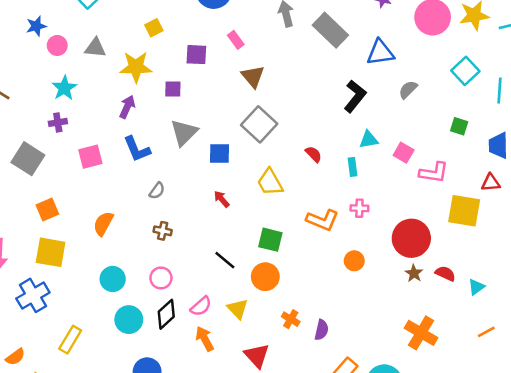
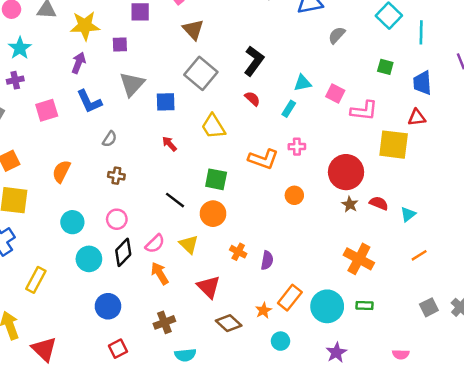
black L-shape: (355, 96) -> (254, 61), moved
cyan rectangle: (352, 167) -> (289, 109), turned 42

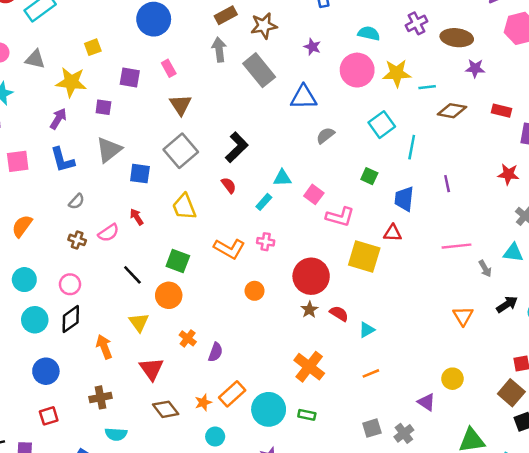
pink semicircle: (155, 244) -> (108, 233), moved

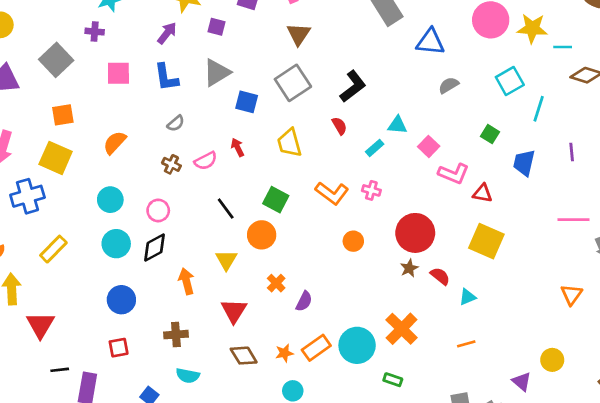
red triangle: (393, 233) -> (483, 193), moved
yellow square: (364, 256) -> (486, 241), moved
cyan circle: (269, 409) -> (357, 345), moved

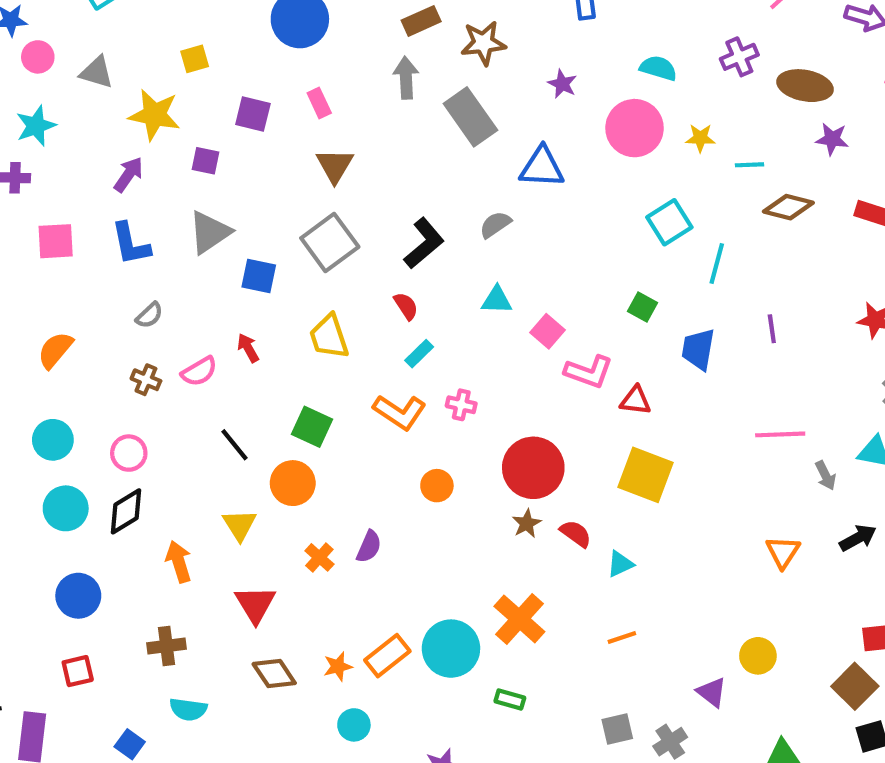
yellow star: (532, 28) -> (700, 138), size x0.6
gray semicircle: (449, 85) -> (495, 225), moved
cyan rectangle: (375, 148) -> (419, 354), moved
purple semicircle: (304, 301) -> (369, 547), moved

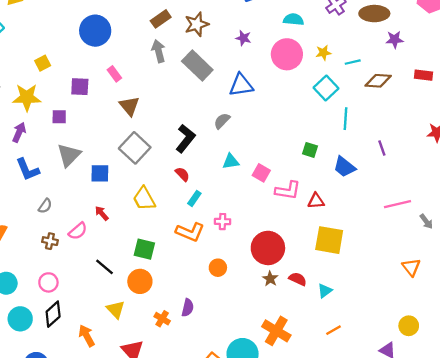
cyan square: (669, 222) -> (326, 88), moved
blue trapezoid: (698, 349) -> (344, 167), turned -50

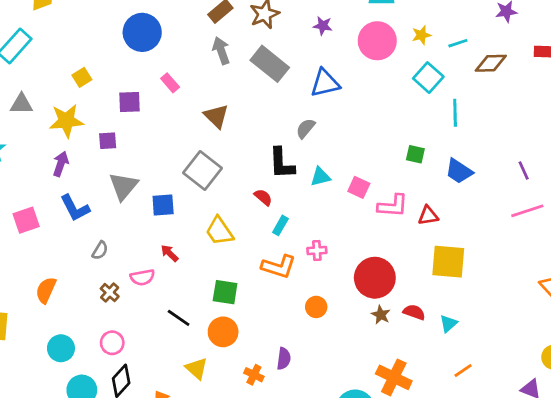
brown triangle: (129, 106) -> (216, 116), moved
black L-shape: (185, 138) -> (282, 163), moved, turned 144
purple line: (382, 148) -> (524, 171), moved
pink semicircle: (78, 231) -> (142, 277), turned 36
brown cross: (50, 241) -> (110, 293), turned 35

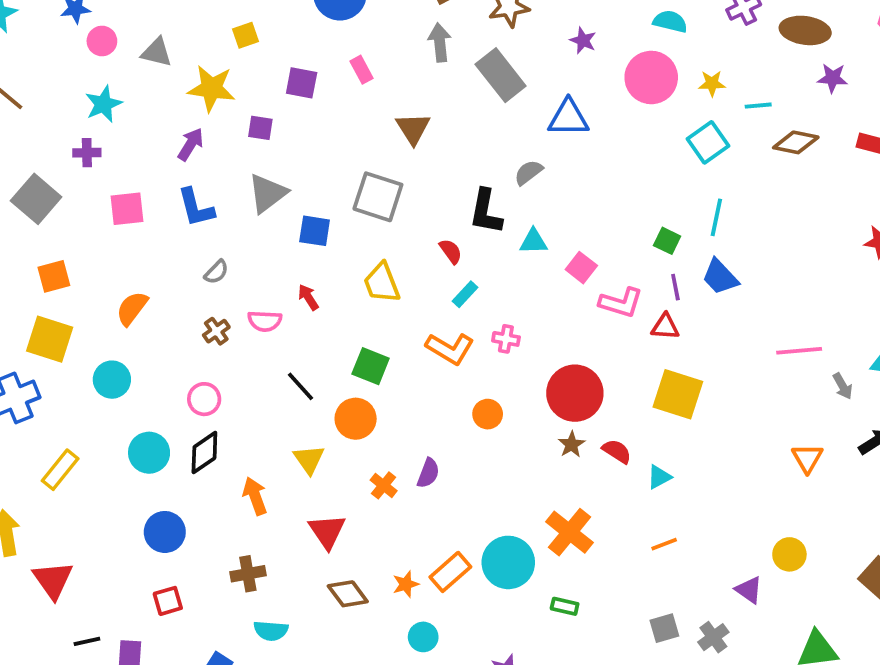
cyan line: (455, 113) -> (716, 217), moved
gray square: (203, 170) -> (378, 197), turned -33
purple line: (524, 171) -> (675, 287), moved
cyan circle: (61, 348) -> (112, 380), moved

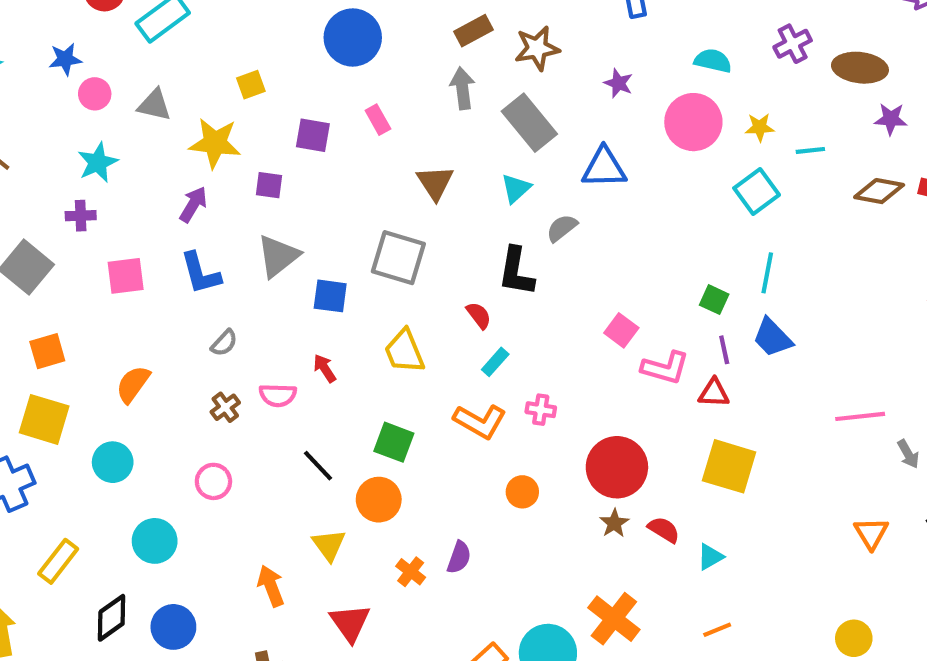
brown diamond: (796, 142) -> (879, 191), moved
cyan triangle: (533, 241) -> (516, 188), moved, turned -40
black diamond: (204, 453) -> (112, 618), moved

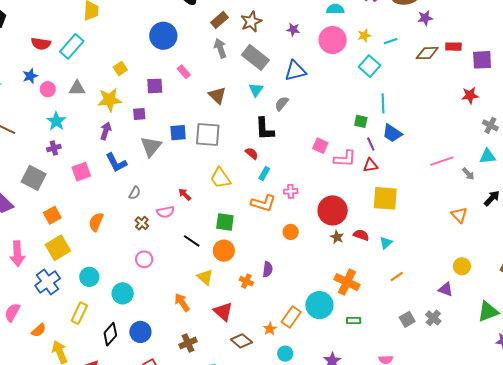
blue square: (330, 296) -> (178, 133), moved
yellow square: (44, 419) -> (58, 248), turned -35
cyan circle: (113, 462) -> (89, 277), moved

